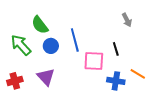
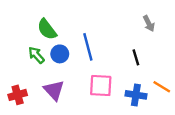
green arrow: (21, 45) -> (36, 55), moved, size x0.7
pink square: (94, 61) -> (101, 86), moved

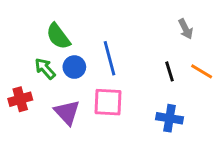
pink square: (101, 86) -> (108, 102), moved
orange line: (162, 87) -> (202, 71), moved
red cross: (18, 95) -> (20, 99), moved

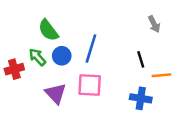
blue line: (109, 58) -> (91, 48), turned 32
orange line: (202, 71) -> (161, 75), moved, turned -36
red cross: (20, 99) -> (14, 69), moved

